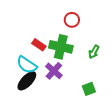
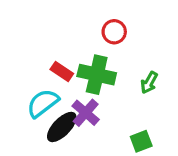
cyan semicircle: (27, 65) -> (43, 103), turned 110
black ellipse: (27, 81) -> (62, 127), moved

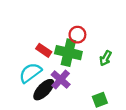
red circle: (114, 32) -> (77, 35), moved

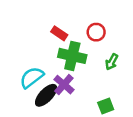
red circle: (77, 35) -> (96, 32), moved
red rectangle: (44, 50) -> (59, 33), moved

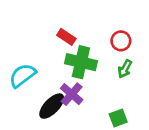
red circle: (96, 32) -> (121, 41), moved
cyan semicircle: (32, 77) -> (22, 75), moved

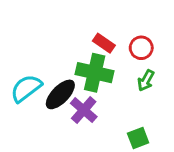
red rectangle: (66, 37) -> (104, 43), moved
black ellipse: (52, 106) -> (60, 94), moved

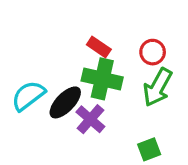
red rectangle: (104, 43) -> (99, 47), moved
green arrow: (146, 80) -> (158, 87), size x1.6

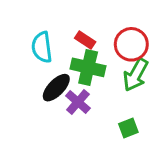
red circle: (153, 52) -> (131, 44), size x1.5
cyan semicircle: (28, 96) -> (42, 47), moved, turned -60

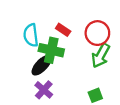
green cross: (88, 67) -> (51, 50), moved
purple cross: (78, 102) -> (44, 90), moved

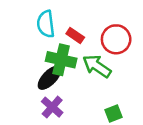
cyan semicircle: (31, 35) -> (46, 24), moved
green arrow: (101, 56) -> (97, 66), moved, turned 95

